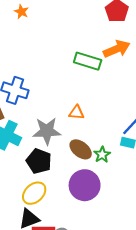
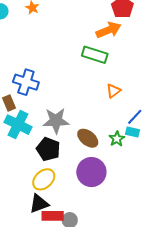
orange arrow: (117, 49) -> (109, 30), moved
orange triangle: (77, 113) -> (113, 91), moved, turned -42
green star: (102, 155) -> (117, 139), moved

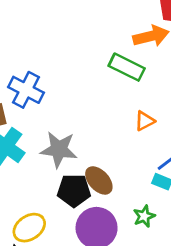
green star: (117, 139) -> (144, 216), moved
black pentagon: (48, 149) -> (74, 190), moved, turned -30

